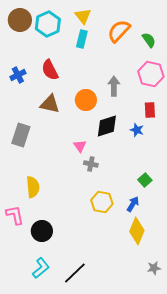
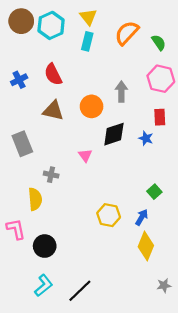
gray rectangle: (21, 135) -> (22, 144), turned -40
gray cross: (91, 164) -> (51, 175), moved

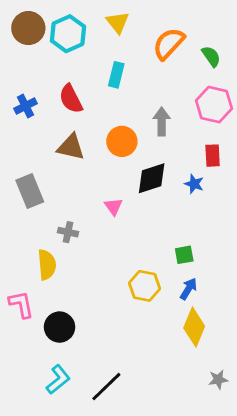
cyan rectangle: (87, 41) -> (116, 75), moved
green square: (154, 192) -> (184, 255), moved, turned 32

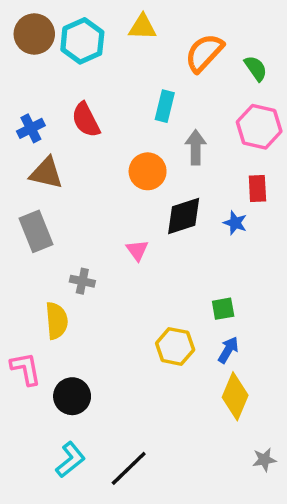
yellow triangle: (118, 22) -> (142, 27), turned -50
cyan rectangle: (116, 75) -> (165, 106), moved
brown triangle: (71, 147) -> (46, 173), moved

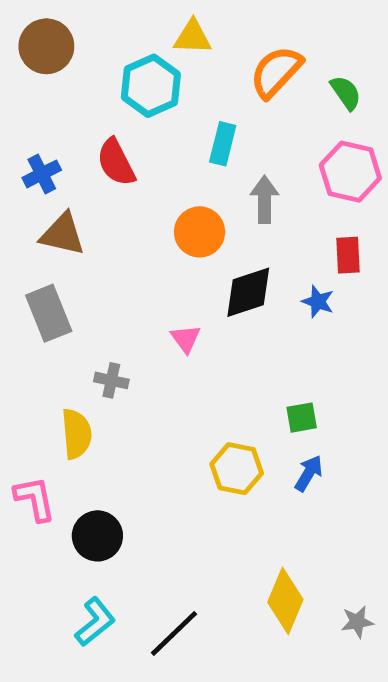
cyan hexagon: (82, 41) -> (151, 86), moved
yellow diamond: (235, 396) -> (285, 601), moved

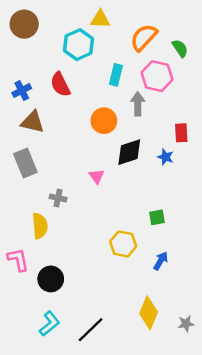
pink hexagon: (350, 172) -> (157, 76), moved
blue arrow: (309, 473) -> (161, 261), moved

